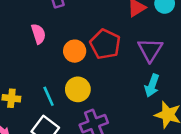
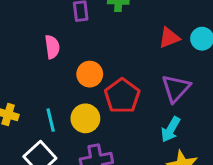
red pentagon: (105, 44) -> (122, 96), moved

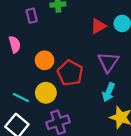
cyan line: (51, 120) -> (21, 98), turned -42

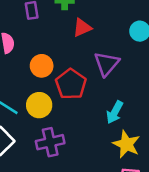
red triangle: (98, 26) -> (82, 28), moved
purple triangle: (108, 62) -> (107, 64), moved

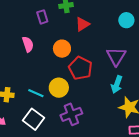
purple triangle: (107, 64) -> (116, 56), moved
orange circle: (42, 66) -> (62, 49), moved

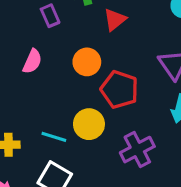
pink semicircle: (28, 44) -> (32, 61), turned 49
purple cross: (71, 114) -> (137, 150), moved

